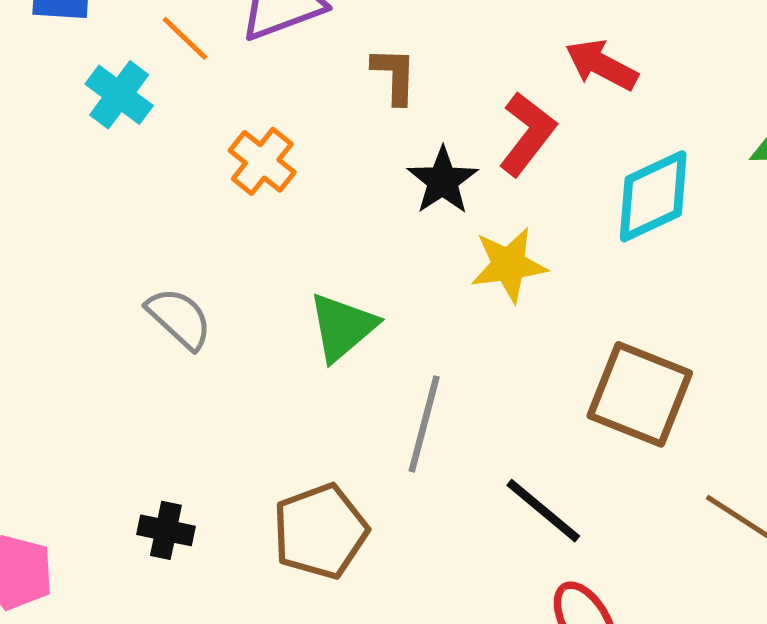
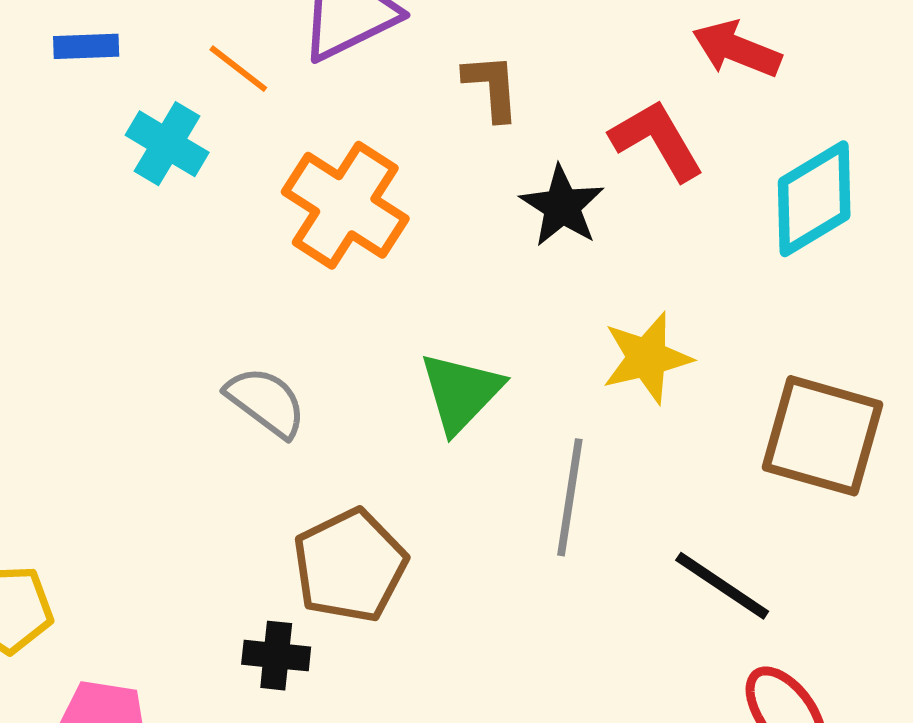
red L-shape: (527, 134) -> (657, 140), turned -62
orange cross: (262, 161) -> (345, 205), size x1.5
yellow star: (509, 265) -> (647, 358), moved
brown pentagon: (320, 531) -> (350, 566), moved

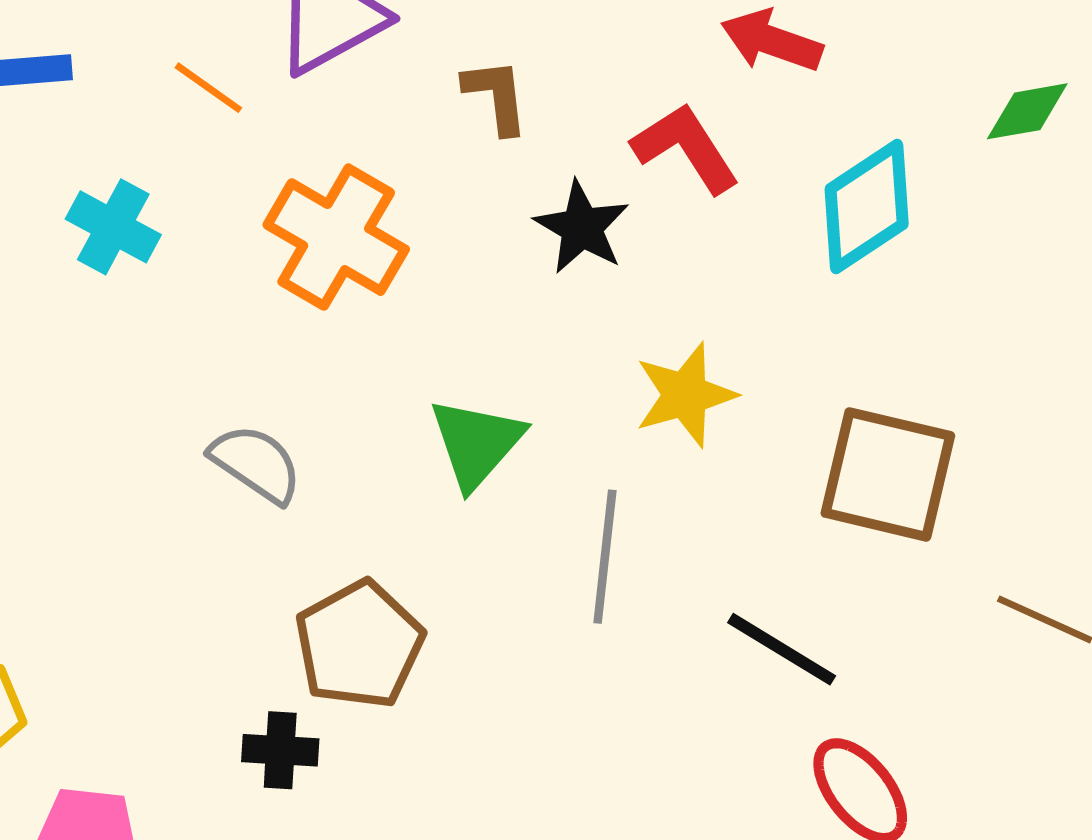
cyan cross: (167, 144) -> (113, 227), moved

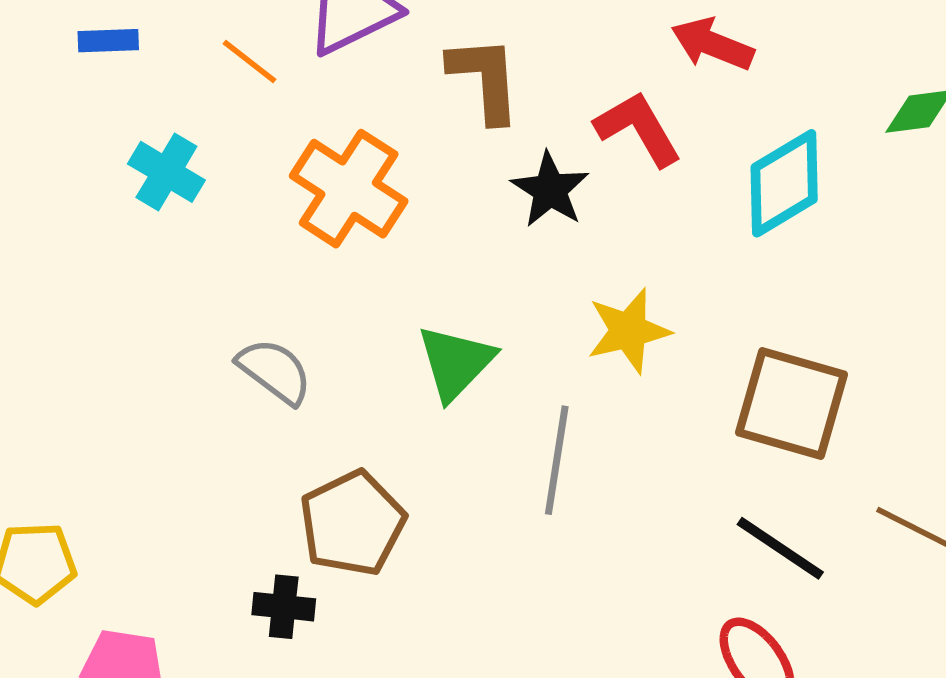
brown L-shape: (496, 96) -> (485, 79), size x1.4
black line: (782, 649) -> (780, 548), moved

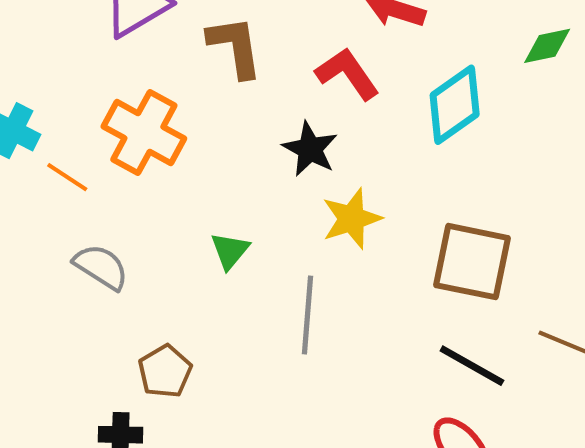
orange line: (250, 62) -> (67, 177), moved
black star: (550, 190) -> (310, 149), moved
green triangle: (456, 362) -> (230, 251), size x0.7
brown pentagon: (352, 523) -> (165, 371), size x0.7

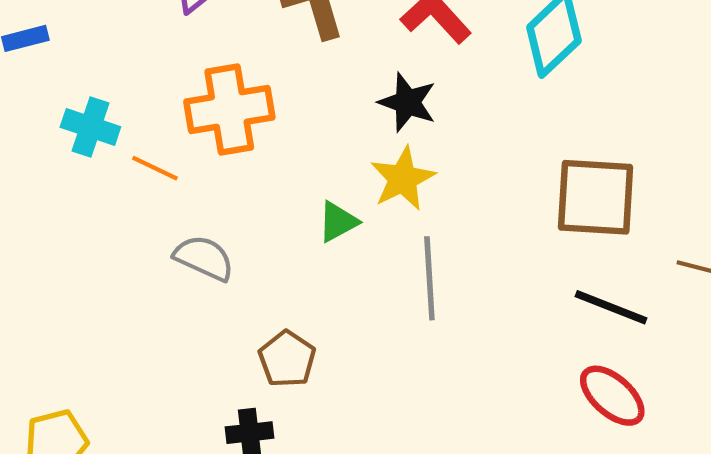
orange cross: (144, 132) -> (229, 109), turned -30
yellow star: (352, 219) -> (403, 179), moved
green triangle: (230, 251) -> (338, 222), turned 30

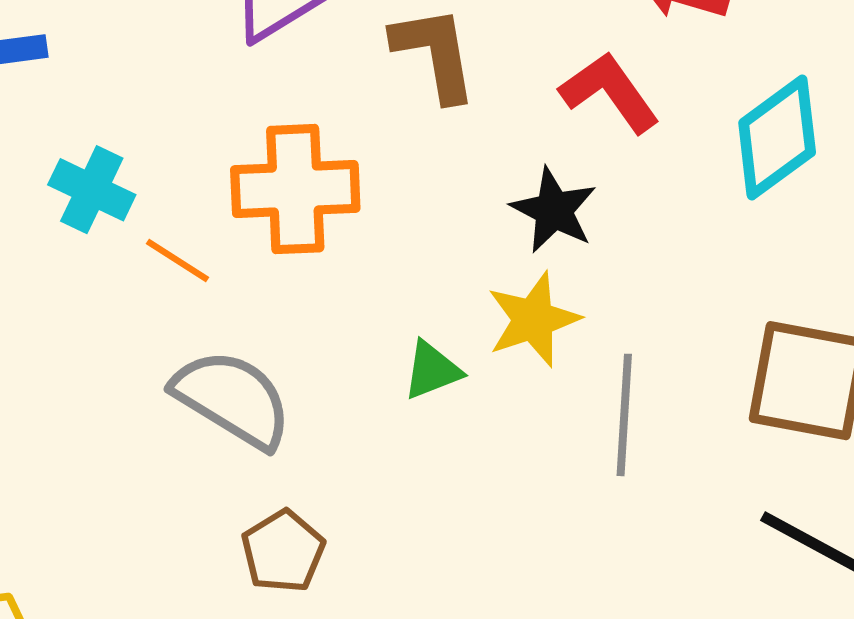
gray semicircle: (204, 258) -> (232, 399), size x1.4
gray line: (429, 278) -> (624, 415), moved
brown pentagon: (287, 359) -> (283, 551), moved

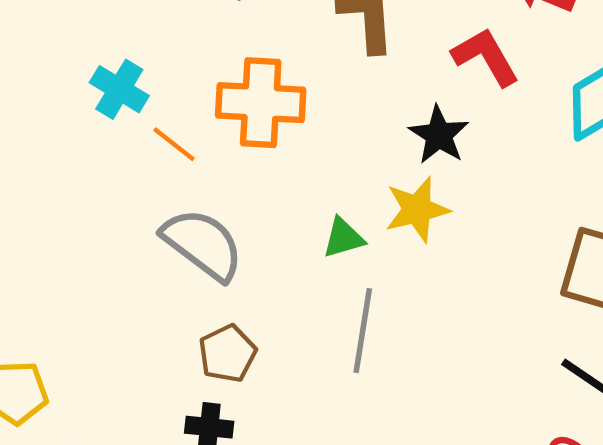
gray line: (624, 415) -> (363, 331), moved

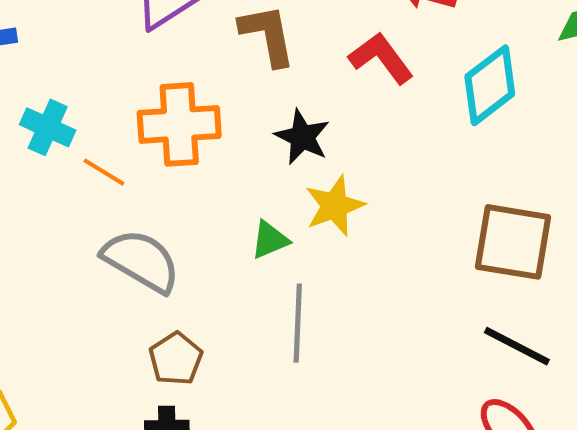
black star: (439, 135) -> (302, 137), moved

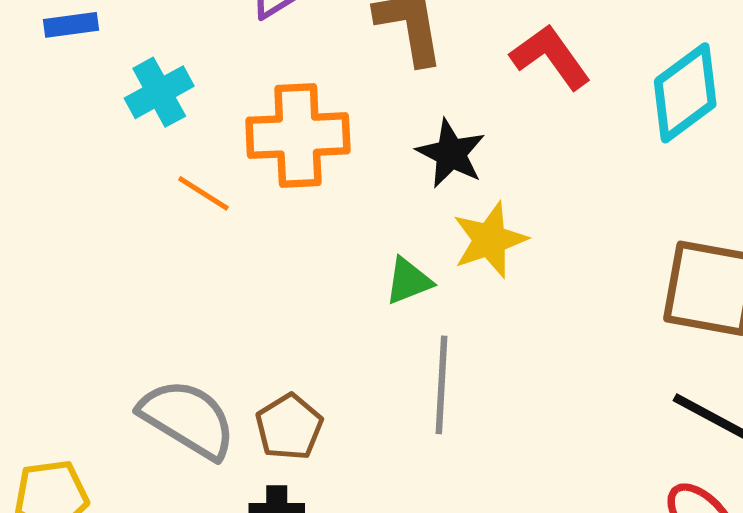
cyan cross: (48, 127) -> (159, 92), moved, turned 36
gray semicircle: (141, 261) -> (188, 419), moved

